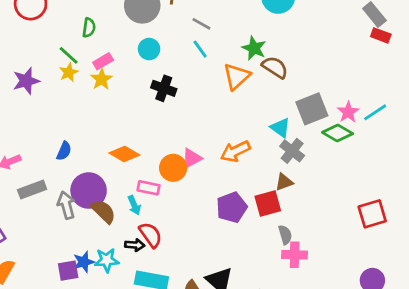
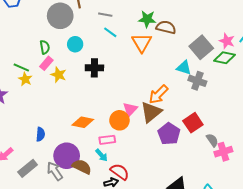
green semicircle: (89, 28) -> (45, 47), moved
yellow star: (101, 79) -> (59, 75), moved
brown triangle: (284, 182) -> (151, 112), moved, size x1.6

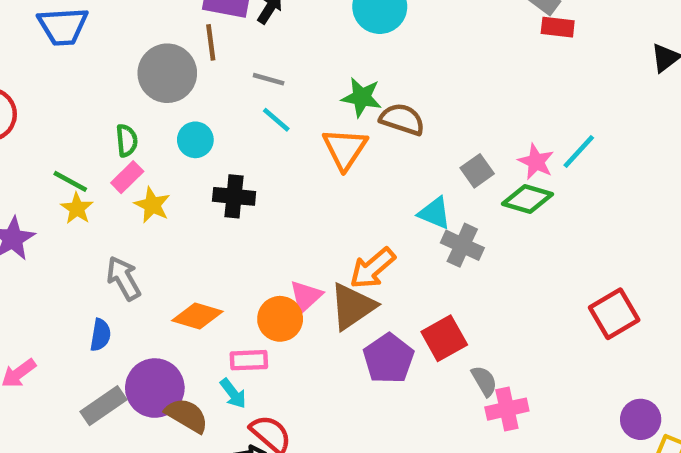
gray square: (201, 47) -> (477, 171), size x0.6
gray rectangle: (28, 168) -> (104, 406), moved
gray arrow: (55, 171) -> (123, 278), moved

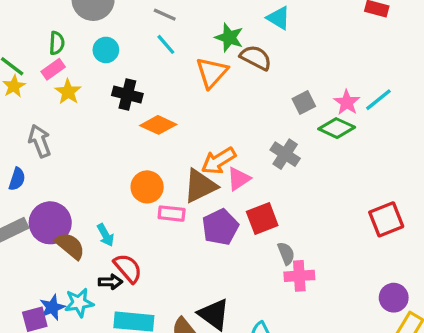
cyan triangle: (435, 213) -> (279, 18), moved
pink triangle: (306, 296) -> (239, 179), moved
orange diamond: (197, 316) -> (158, 125), moved
pink rectangle: (249, 360) -> (172, 214), moved

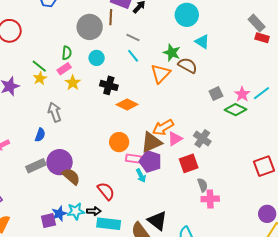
gray cross: (285, 154) -> (202, 139), moved
purple pentagon: (220, 227) -> (150, 161), moved, turned -30
cyan arrow: (106, 235) -> (141, 176), moved
black arrow: (110, 282) -> (94, 211), moved

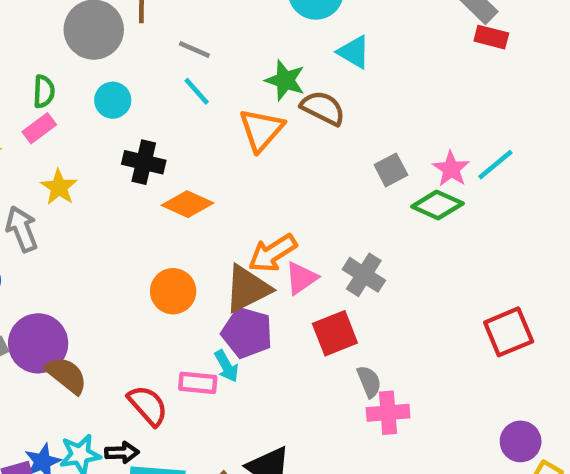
yellow star: (73, 83) -> (59, 187), moved
pink rectangle: (134, 159) -> (198, 383), moved

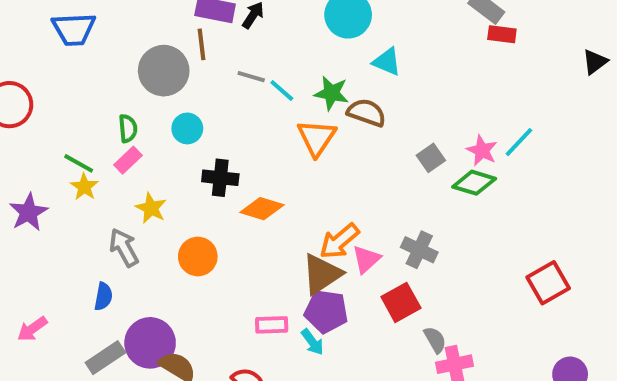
cyan line: (197, 91) -> (282, 90), moved
orange circle: (173, 291) -> (198, 257), moved
pink rectangle: (198, 383) -> (272, 325), moved

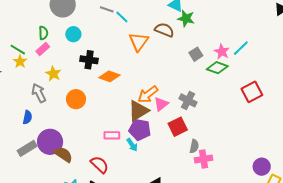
green star: (332, 93) -> (186, 18), moved
red square: (548, 283) -> (252, 92), moved
gray semicircle: (435, 340) -> (194, 146), turned 40

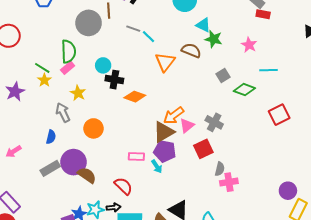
green semicircle: (43, 33) -> (68, 52), size x1.6
cyan circle: (73, 34) -> (103, 65), moved
cyan line: (241, 48) -> (269, 70), turned 42
pink star: (222, 52) -> (249, 45), moved
orange circle: (76, 99) -> (94, 128), moved

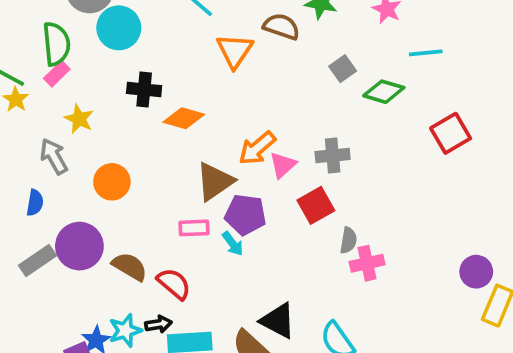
cyan circle: (103, 65) -> (119, 28), moved, size x1.5
gray cross: (214, 122) -> (333, 155), turned -30
brown triangle: (164, 132) -> (215, 181), moved
brown semicircle: (87, 175) -> (130, 267), moved

